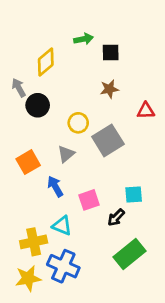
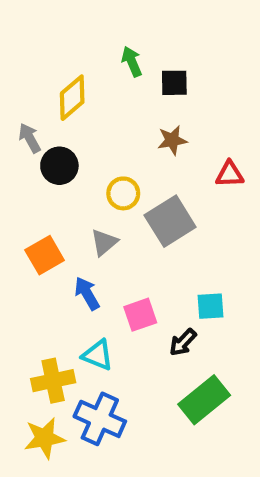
green arrow: (84, 39) -> (132, 61), turned -102

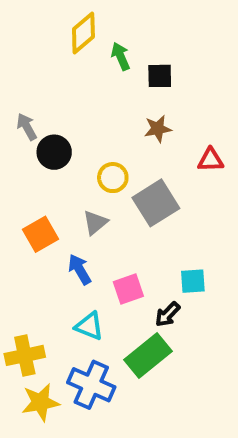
yellow diamond: (72, 98) -> (83, 33), moved
yellow cross: (53, 381) -> (25, 355), moved
green rectangle: (204, 400) -> (148, 355), moved

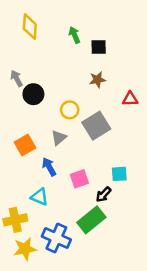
yellow diamond: (83, 33) -> (30, 26), moved, turned -45
cyan triangle: (89, 326) -> (39, 197), moved

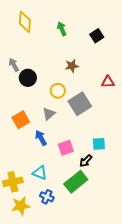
black square: (99, 47) -> (97, 36), moved, turned -32
brown star: (97, 80) -> (72, 66), moved
cyan triangle: (39, 197) -> (40, 173), moved
blue cross: (56, 238) -> (47, 197), size x0.6

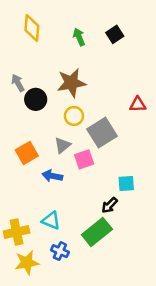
black square: (97, 36) -> (115, 34), moved
brown star: (72, 66) -> (71, 83), moved, size x1.6
blue arrow: (41, 138) -> (52, 176), turned -49
pink square: (66, 148) -> (84, 159), moved

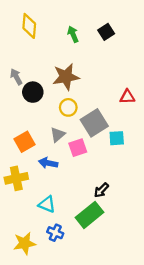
cyan square: (126, 184) -> (117, 138), moved
yellow cross: (17, 232) -> (16, 178), moved

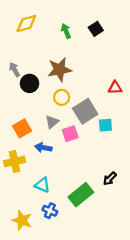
yellow diamond: (29, 26) -> (26, 24), turned 70
black arrow: (101, 190) -> (110, 179), moved
yellow star: (25, 243) -> (22, 220), turned 30

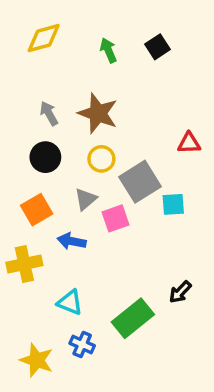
gray arrow: (15, 70) -> (49, 113), moved
brown star: (59, 70) -> (98, 113), turned 30
black circle: (30, 83) -> (45, 157), moved

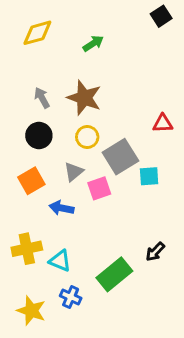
black square: (157, 47) -> (161, 16), moved
green arrow: (108, 50) -> (93, 43), turned 80
yellow cross: (24, 264) -> (27, 249), moved

